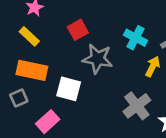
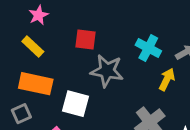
red square: (78, 30) -> (86, 39), turned 36

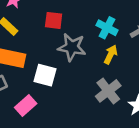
yellow arrow: (167, 79) -> (111, 54), moved

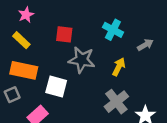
cyan cross: (107, 28) -> (113, 30), moved

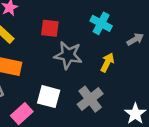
white square: (56, 87) -> (49, 97), moved
gray cross: (116, 102) -> (90, 99), moved

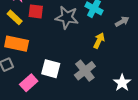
red square: (50, 28) -> (36, 11), moved
gray star: (68, 55) -> (67, 17), moved

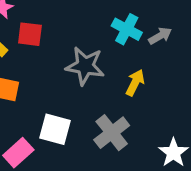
gray star: (67, 17) -> (85, 66), moved
gray arrow: (122, 21) -> (160, 36), moved

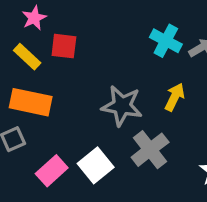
gray star: (85, 66) -> (122, 106), moved
white square: (55, 129) -> (96, 165), moved, turned 36

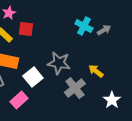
yellow arrow: (175, 97) -> (96, 71), moved, turned -77
white square: (96, 165) -> (33, 77), moved

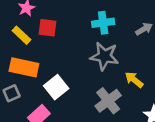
cyan cross: (84, 26) -> (103, 23), moved, turned -36
gray star: (59, 63) -> (104, 56), moved

